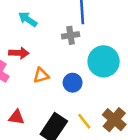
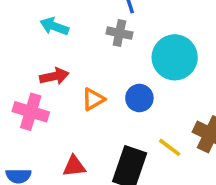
gray cross: (71, 35) -> (119, 33), turned 35

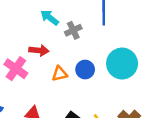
gray cross: (119, 33) -> (73, 30), moved, turned 35
blue circle: (139, 98) -> (85, 70), moved

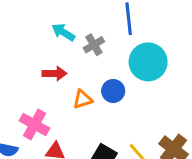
cyan circle: (122, 64) -> (148, 62), moved
pink cross: (16, 69) -> (35, 125), moved

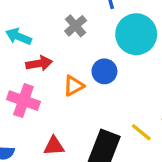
cyan arrow: (63, 32) -> (19, 36), moved
pink cross: (35, 125) -> (23, 101), moved

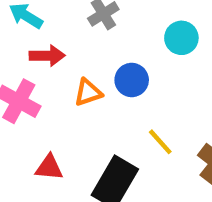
cyan circle: (136, 34) -> (181, 38), size x0.6
yellow line: (141, 132) -> (160, 142), moved

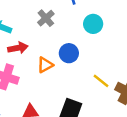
yellow line: (160, 142) -> (101, 81), moved

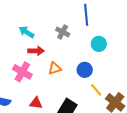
gray cross: (46, 18) -> (63, 32), turned -32
blue circle: (69, 53) -> (85, 70), moved

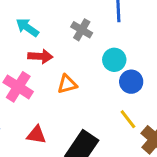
cyan circle: (99, 44) -> (114, 60), moved
blue circle: (85, 70) -> (131, 82), moved

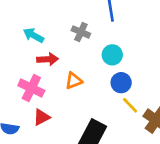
blue circle: (131, 82) -> (121, 83), moved
red triangle: (36, 135) -> (41, 117), moved, turned -30

